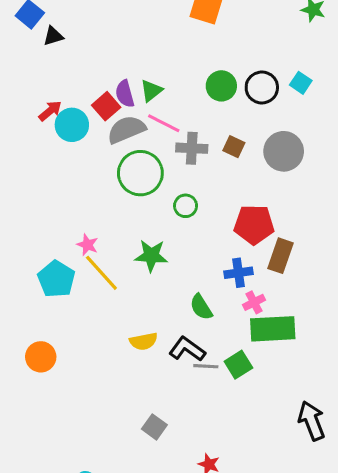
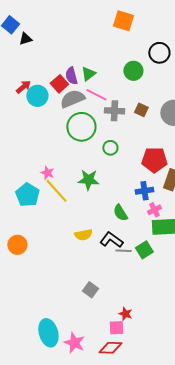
black circle: (262, 87) -> (159, 53), moved

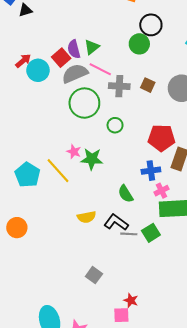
black circle: (159, 53) -> (151, 25), moved
pink star: (47, 173) -> (74, 152), moved

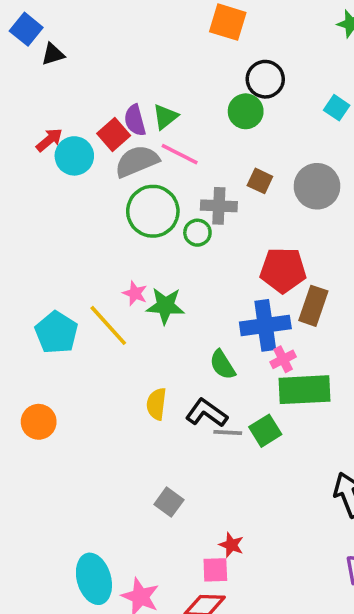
gray cross: (119, 86) -> (219, 206), moved
green circle: (115, 125) -> (197, 233), moved
blue cross: (151, 171) -> (265, 325), size x1.5
yellow semicircle: (87, 217) -> (156, 404), turned 108

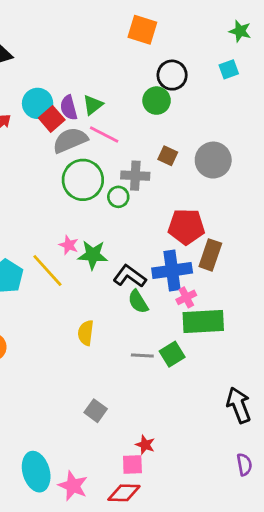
cyan square: (337, 108) -> (229, 69), moved, turned 36
cyan circle: (74, 156) -> (38, 103), moved
black L-shape: (206, 413) -> (130, 276), moved

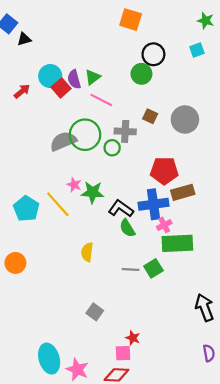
gray semicircle: (70, 140) -> (63, 141), moved
brown rectangle: (210, 255) -> (183, 192), turned 55

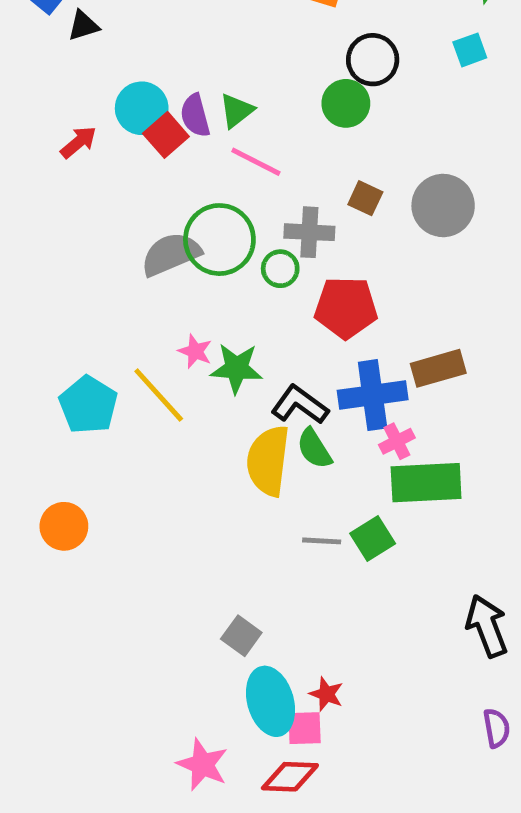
red pentagon: (164, 171) -> (346, 308), moved
yellow semicircle: (87, 252) -> (268, 461), moved, size x1.6
cyan ellipse: (49, 359) -> (271, 701), moved

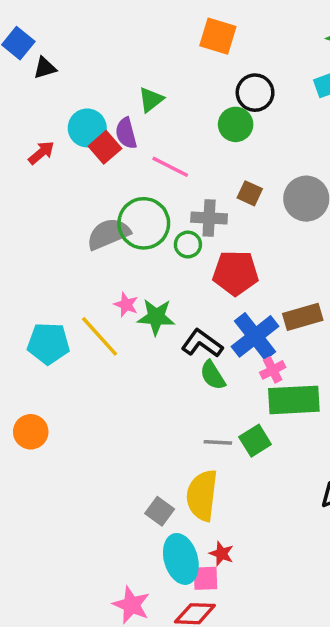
green triangle: (236, 111) -> (151, 100), moved
blue cross: (373, 395) -> (255, 336), turned -30
cyan pentagon: (88, 405) -> (48, 343), turned -30
yellow semicircle: (268, 461) -> (202, 495), moved

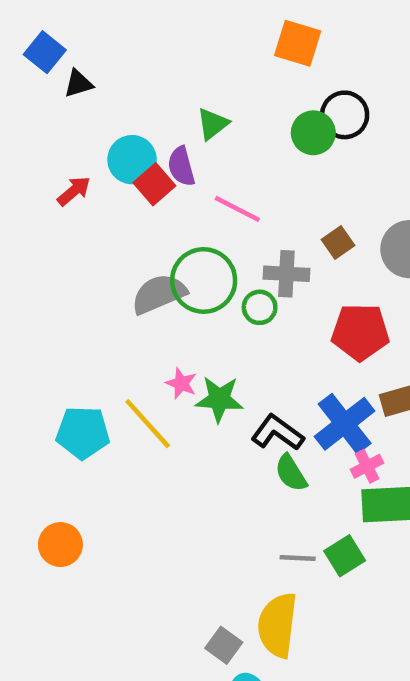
green circle: (236, 124) -> (313, 133), moved
brown square: (250, 193) -> (338, 242), turned 30
red pentagon: (236, 273) -> (360, 332), moved

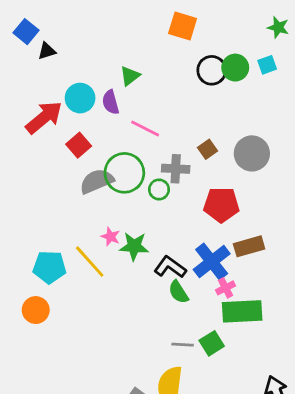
green circle: (313, 133) -> (235, 68), moved
red square: (154, 184) -> (79, 145), moved
red arrow: (74, 191) -> (44, 117), size x1.8
orange circle: (60, 545) -> (36, 310), moved

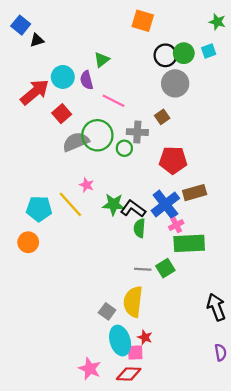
gray circle: (252, 153) -> (175, 83), moved
green star: (134, 246) -> (114, 204), moved
green semicircle: (178, 292) -> (139, 228), turned 36

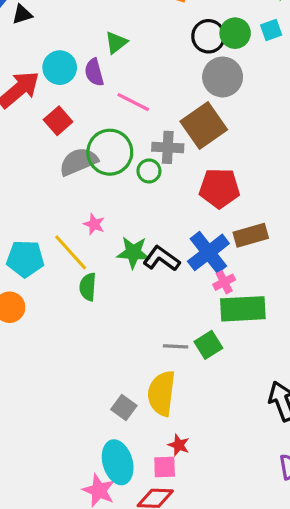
brown square: (162, 117) -> (204, 126), size x2.0
green semicircle: (139, 228) -> (88, 287), moved
cyan ellipse: (120, 341) -> (118, 462), moved

